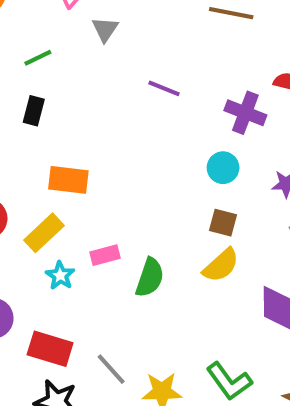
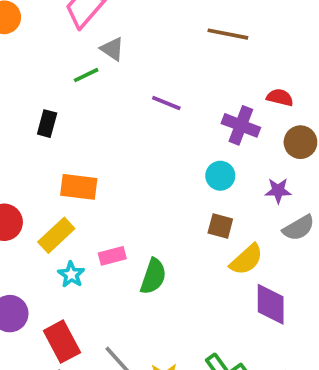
gray triangle: (105, 29) -> (112, 49), turned -30
green line: (38, 58) -> (86, 75), moved
yellow semicircle: (221, 265) -> (246, 260), moved
red rectangle: (50, 349) -> (62, 342), turned 45

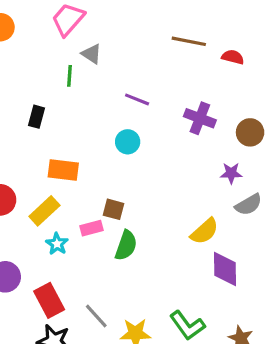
green line: (86, 75) -> (70, 76), turned -60
red semicircle: (280, 97) -> (233, 57), moved
cyan circle: (220, 176) -> (128, 142), moved
brown square: (220, 226) -> (113, 209), moved

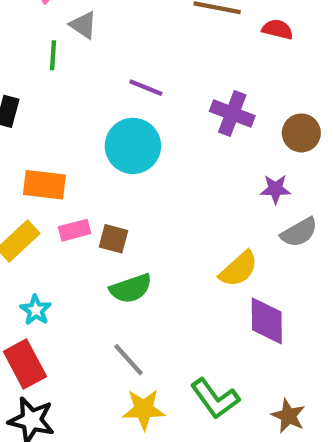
cyan circle: (128, 142) -> (133, 146), size x1.6
pink rectangle: (92, 228) -> (75, 230), moved
cyan star: (57, 244) -> (36, 310), moved
green semicircle: (126, 245) -> (131, 288), turned 52
gray line: (96, 316) -> (129, 360), moved

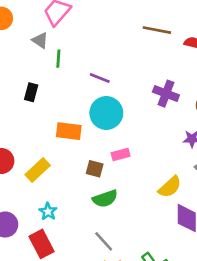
gray triangle: (83, 25) -> (40, 40), moved
purple line: (146, 88) -> (100, 78), moved
orange rectangle: (44, 185) -> (69, 131), moved
pink rectangle: (75, 230) -> (121, 155), moved

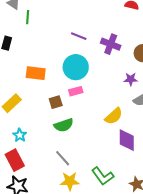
purple line: (100, 78) -> (79, 36), moved
cyan circle: (106, 113) -> (76, 67), moved
brown square: (95, 169) -> (56, 102), turned -32

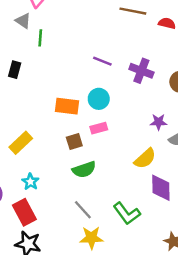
cyan circle: (76, 67) -> (99, 99), size x0.7
orange rectangle: (36, 73) -> (67, 106), moved
purple star: (131, 79) -> (158, 122), moved
green L-shape: (103, 176) -> (127, 213), moved

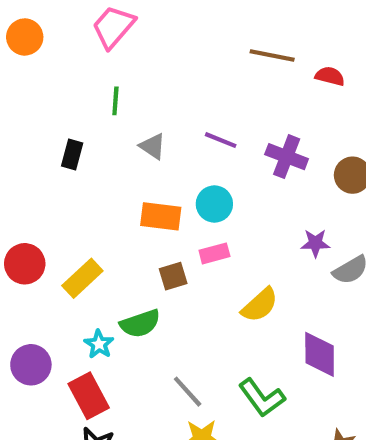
gray triangle: (23, 21) -> (153, 146), moved
yellow semicircle: (145, 159) -> (260, 305), moved
green semicircle: (84, 170) -> (140, 324), moved

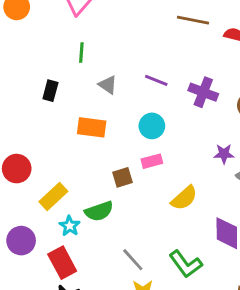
orange rectangle: (161, 216) -> (92, 127), moved
yellow rectangle: (82, 278) -> (53, 196), moved

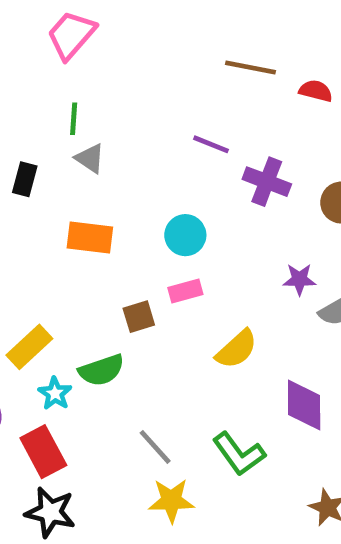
purple line: (156, 80) -> (211, 144), moved
gray triangle: (108, 85) -> (90, 158), moved

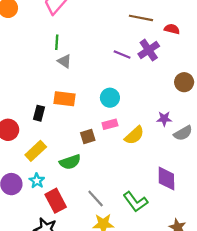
black rectangle: (25, 179) -> (39, 113), moved
purple cross: (267, 182) -> (149, 50), moved, turned 35
yellow semicircle: (237, 349) -> (134, 135), moved
cyan star: (55, 393) -> (37, 181), moved
red rectangle: (43, 452) -> (56, 201), moved

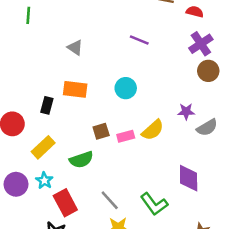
green line: (57, 42) -> (28, 15), moved
purple cross: (149, 50) -> (201, 44), moved
pink rectangle: (110, 124) -> (126, 136), moved

